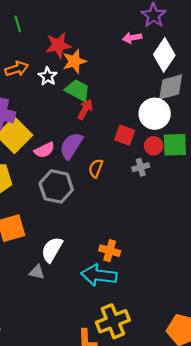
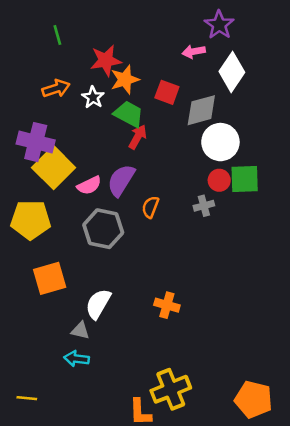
gray diamond: (171, 87) -> (201, 110), moved
red square: (125, 135) -> (167, 92), moved
cyan arrow: (99, 275) -> (76, 359), moved, size x0.6

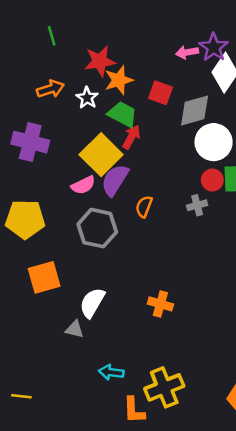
purple star: (219, 25) -> (214, 47), moved
yellow square: (54, 168) -> (101, 155), moved
cyan arrow: (76, 359) -> (111, 372), moved

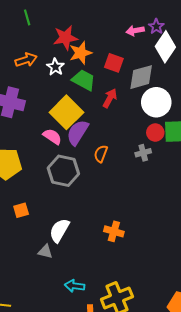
purple star: (214, 47) -> (156, 27), size x0.7
red arrow: (131, 137) -> (110, 98), moved
pink semicircle: (83, 185) -> (52, 137), turned -120
orange square: (44, 277) -> (21, 210), size x0.6

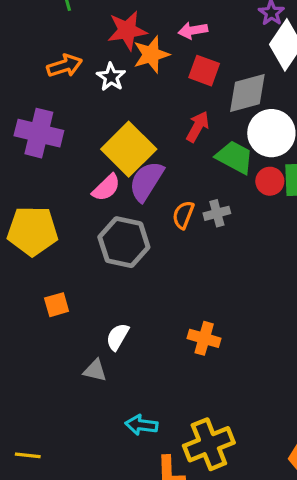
pink arrow: (135, 31) -> (193, 30), moved
green trapezoid: (84, 80) -> (235, 157), moved
pink semicircle: (52, 137) -> (106, 188), turned 102
gray cross: (143, 153) -> (217, 213), moved
white semicircle: (59, 230) -> (117, 337), size x0.7

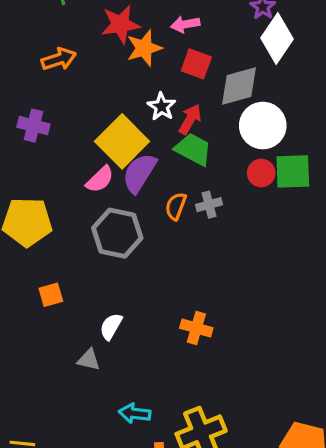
white star: (111, 77) -> (162, 107), moved
purple cross: (39, 133) -> (33, 126), size x0.7
green trapezoid: (235, 157) -> (193, 149), moved

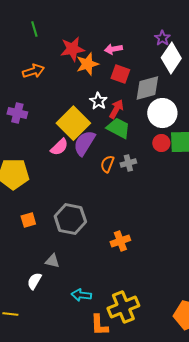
gray hexagon: (117, 233) -> (70, 219), moved
white semicircle: (111, 326) -> (34, 281), moved
orange cross: (196, 328) -> (120, 241), turned -36

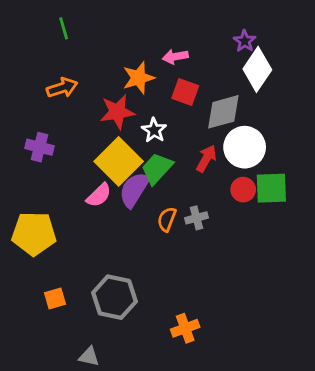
red star: (72, 49) -> (117, 112), moved
red arrow: (116, 109) -> (206, 158), moved
green trapezoid: (118, 128) -> (157, 168), moved, turned -75

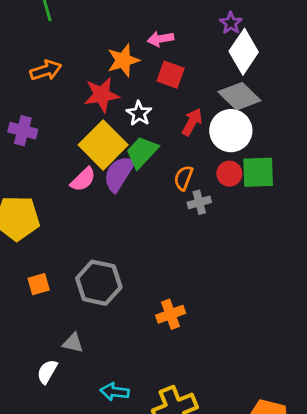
gray diamond: (223, 112) -> (239, 96), moved, turned 60
red arrow: (206, 158) -> (192, 122), moved
gray cross: (197, 218) -> (199, 202), moved
orange semicircle: (167, 219) -> (183, 178), moved

